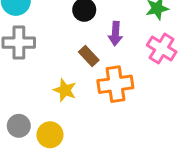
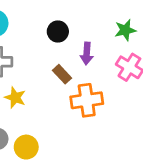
yellow star: (65, 90) -> (15, 98), moved

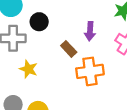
black circle: (58, 32) -> (39, 22), moved

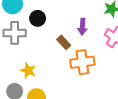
yellow star: (28, 69) -> (28, 71), moved

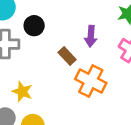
orange cross: (82, 62) -> (91, 81), turned 35

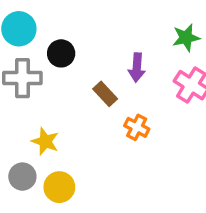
orange cross: (91, 81) -> (137, 127), size x0.6

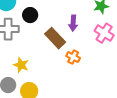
brown rectangle: (105, 94) -> (55, 38), size x1.5

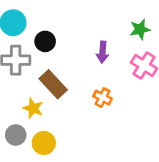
brown rectangle: (55, 38) -> (53, 84), moved

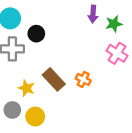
purple arrow: (103, 52) -> (93, 14), moved
brown rectangle: (53, 84) -> (54, 79), moved

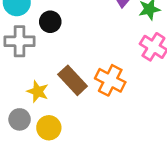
orange cross: (83, 79) -> (110, 80), size x1.5

